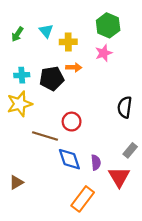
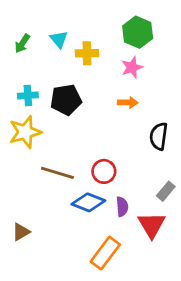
orange arrow: (74, 67) -> (128, 103), moved
red circle: (72, 122) -> (104, 171), moved
blue diamond: (69, 159) -> (88, 202), turned -50

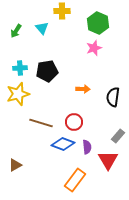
yellow cross: (87, 53) -> (62, 11), moved
orange arrow: (128, 103) -> (83, 89), moved

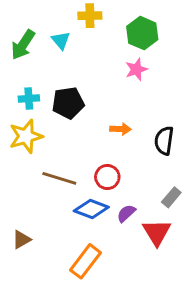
green arrow: (16, 31) -> (23, 45), size x1.5
purple semicircle: (87, 147) -> (126, 213), turned -128
orange rectangle: (75, 180) -> (86, 261), moved

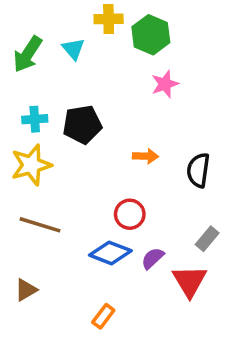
green hexagon: (142, 33) -> (151, 35), moved
brown line: (59, 178) -> (40, 225), moved
orange rectangle: (86, 261) -> (103, 316), size x0.6

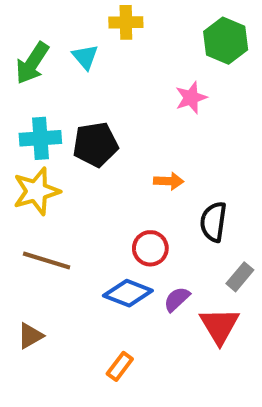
green hexagon: (151, 35) -> (226, 41), moved
cyan cross: (35, 119) -> (40, 138), size x1.4
black semicircle: (198, 170) -> (213, 222), moved

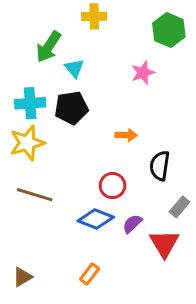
cyan triangle: (85, 57) -> (74, 68), moved
green arrow: (32, 63) -> (48, 47), moved
brown triangle: (30, 336) -> (23, 277), moved

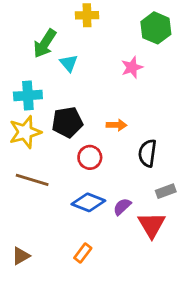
black pentagon: (71, 108) -> (67, 122), moved
red circle: (112, 186) -> (90, 157), moved
gray rectangle: (180, 207) -> (166, 191), turned 30

